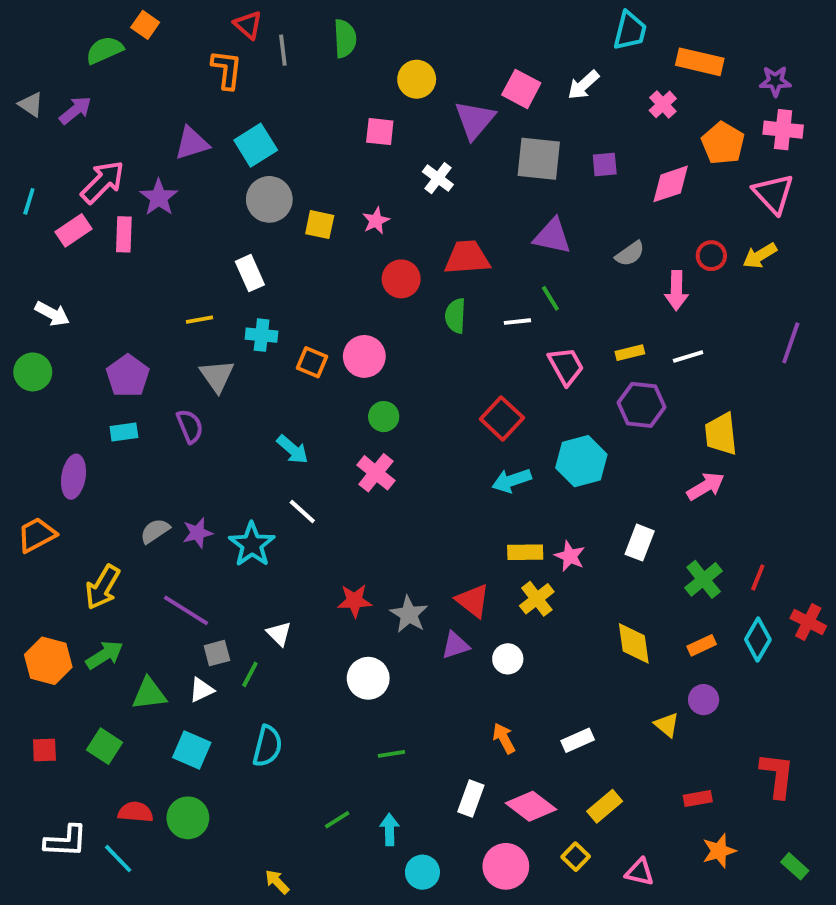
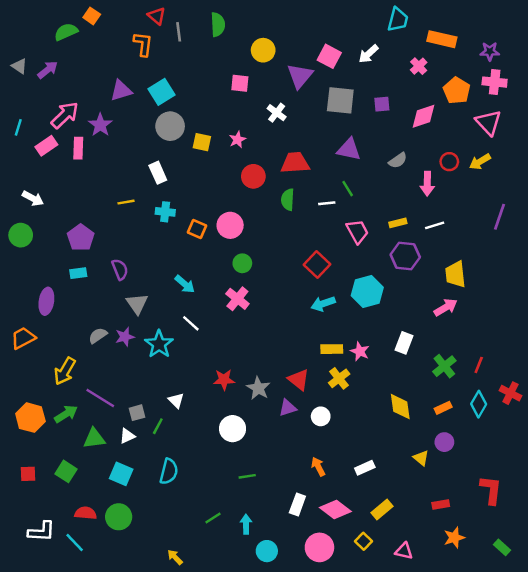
gray triangle: (217, 376) -> (137, 304), moved
purple line: (186, 610) -> (100, 398), moved

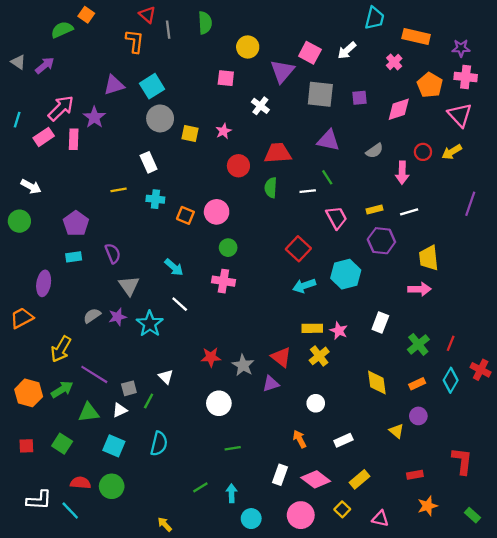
pink cross: (237, 299) -> (223, 281), turned -30
pink arrow: (446, 307) -> (419, 289), turned 30
white circle: (321, 416) -> (316, 403), moved

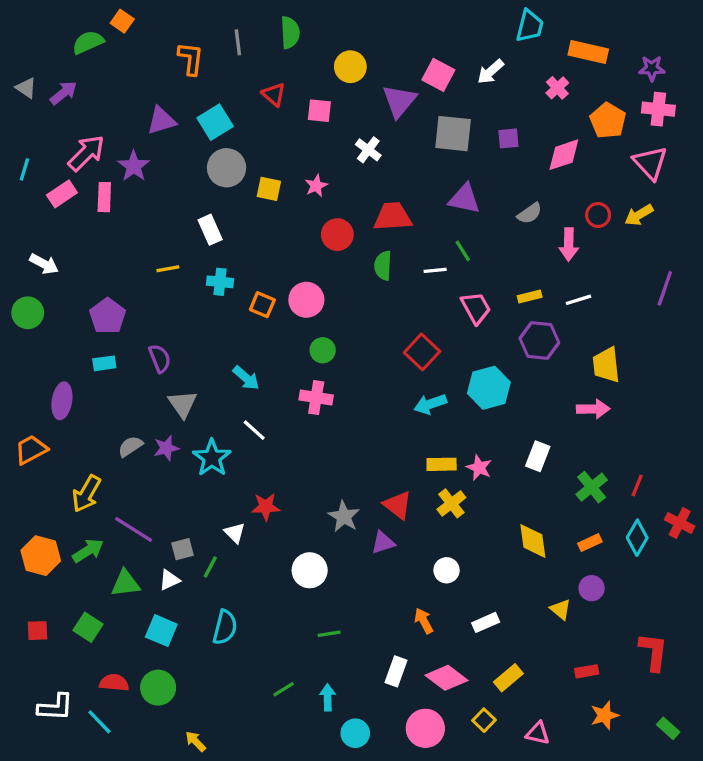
red triangle: (147, 15) -> (274, 94), moved
red star: (211, 357) -> (266, 507), moved
yellow arrow: (165, 524) -> (196, 741), moved

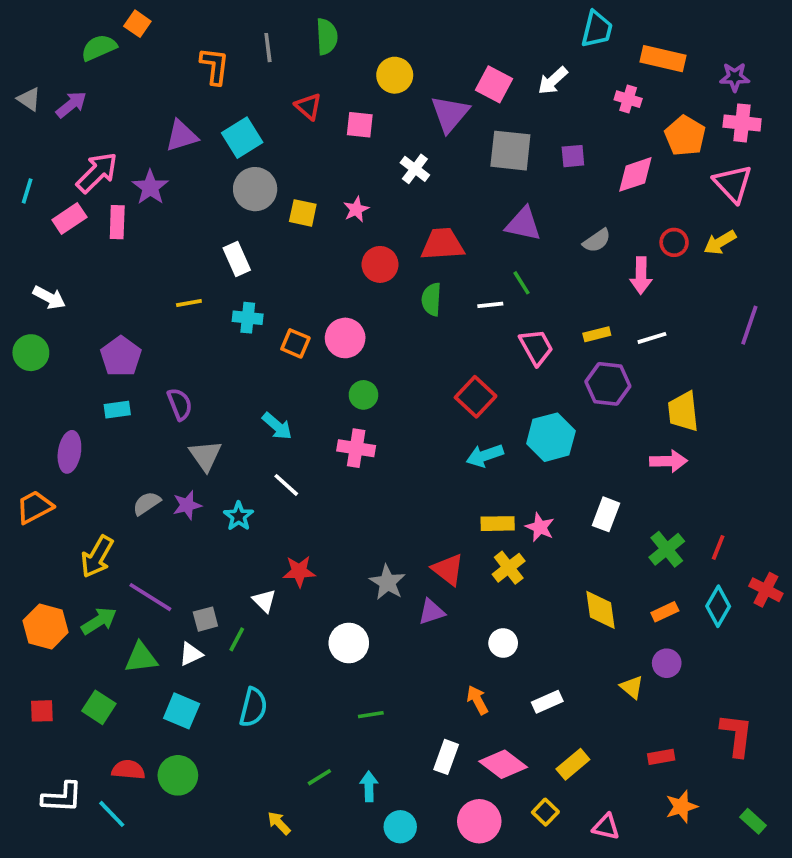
pink cross: (557, 88) -> (628, 99), turned -30
cyan star: (212, 458) -> (239, 516), size x0.7
yellow arrow: (196, 741) -> (279, 823), moved

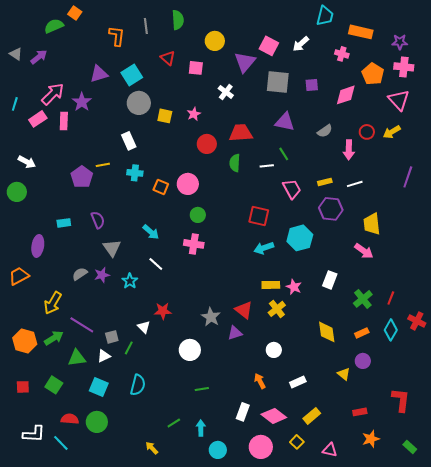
purple pentagon: (121, 356) -> (82, 177), moved
red square: (476, 397) -> (259, 216), turned -30
pink arrow: (669, 461) -> (364, 251), turned 36

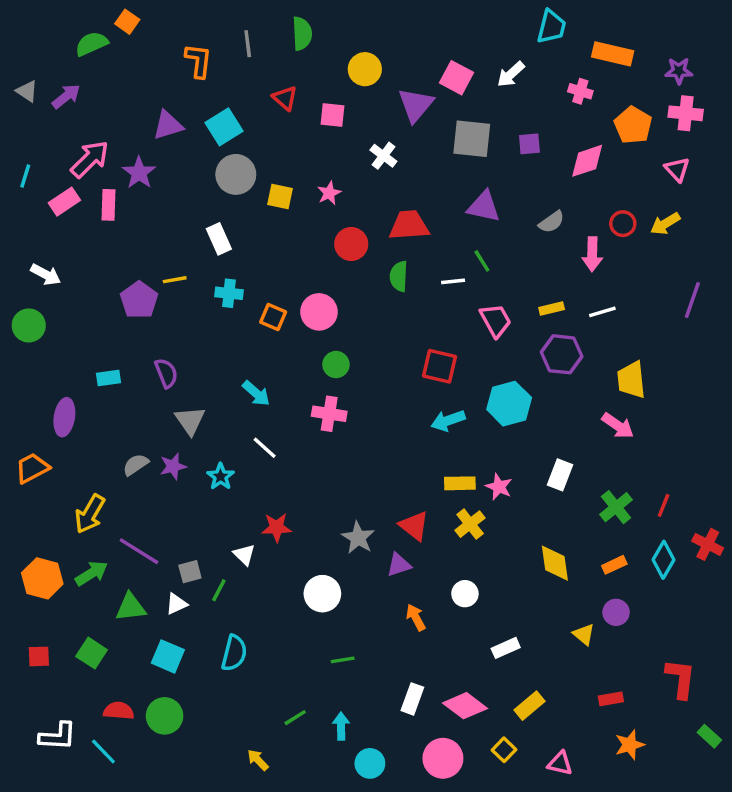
pink triangle: (399, 100) -> (677, 169), size x0.7
orange arrow: (260, 381) -> (416, 617), moved
green rectangle: (410, 447) -> (709, 736), moved

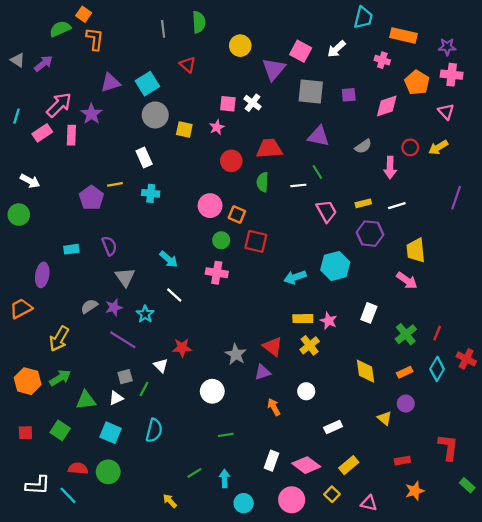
orange L-shape: (198, 61) -> (95, 39), moved
pink square: (333, 115) -> (228, 104), moved
orange square: (273, 317) -> (237, 215), moved
red square: (439, 366) -> (256, 241), moved
purple line: (139, 551) -> (123, 340), moved

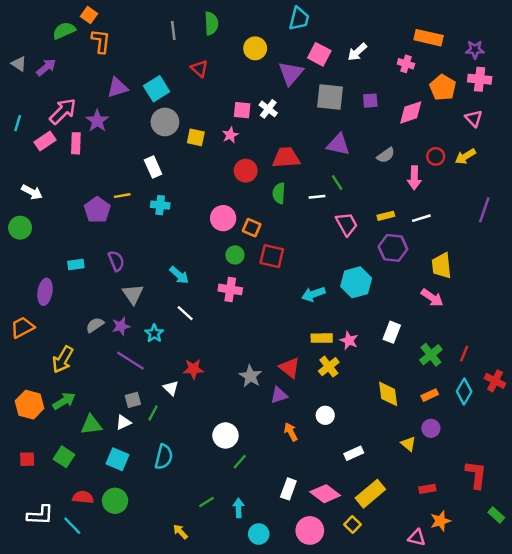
cyan trapezoid: (363, 18) -> (299, 19), moved
white circle: (212, 391) -> (225, 435), moved
green line: (226, 435) -> (240, 462), turned -40
yellow rectangle: (349, 465) -> (370, 494), size x1.4
pink triangle: (369, 503) -> (417, 538), moved

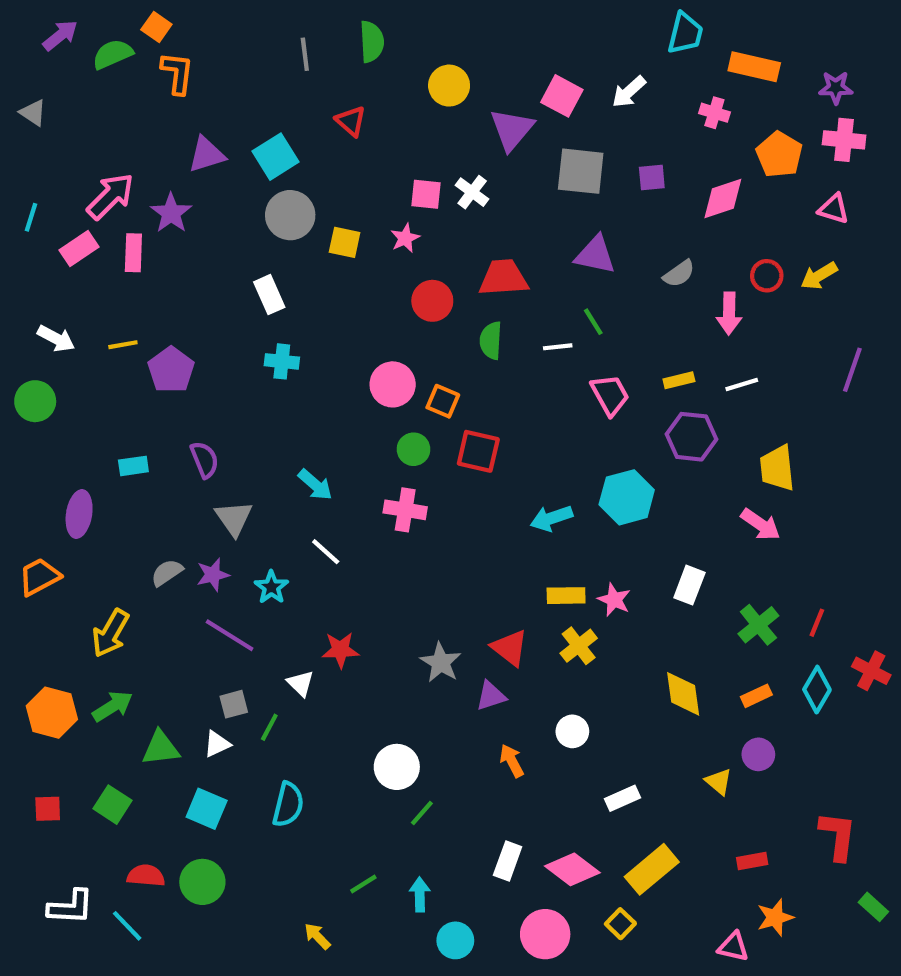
cyan trapezoid: (299, 19) -> (685, 33), moved
purple arrow: (46, 67) -> (60, 35), moved
pink triangle: (474, 118) -> (834, 209), turned -30
yellow line: (122, 196) -> (123, 345), moved

